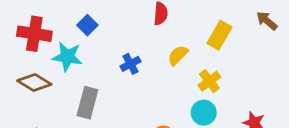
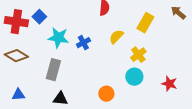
blue square: (87, 25) -> (39, 17), moved
cyan star: (67, 57) -> (58, 38), moved

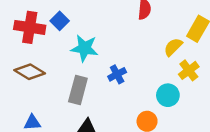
yellow semicircle: (116, 37) -> (173, 47), moved
blue cross: (83, 43) -> (117, 74), moved
cyan circle: (134, 77) -> (168, 95), moved

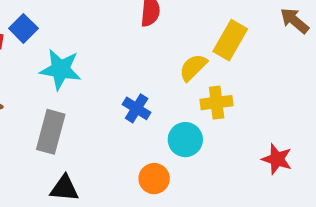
yellow cross: (189, 70) -> (217, 103), turned 30
blue cross: (117, 74) -> (137, 108), moved, turned -30

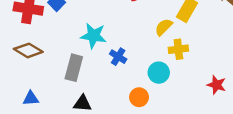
cyan star: (60, 69) -> (94, 36), moved
blue cross: (137, 108) -> (118, 57), moved

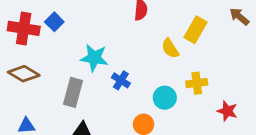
yellow semicircle: (164, 27) -> (170, 48), turned -78
yellow cross: (178, 49) -> (197, 83), moved

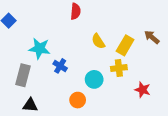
brown arrow: (239, 16) -> (152, 37), moved
yellow rectangle: (195, 30) -> (125, 45), moved

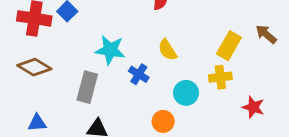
yellow semicircle: (98, 41) -> (167, 50), moved

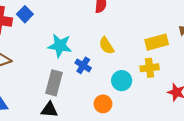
yellow rectangle: (229, 46) -> (157, 42), turned 45
gray rectangle: (87, 87) -> (54, 83), moved

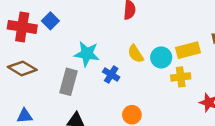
cyan circle: (122, 81) -> (161, 57), moved
gray rectangle: (54, 83) -> (69, 82), moved

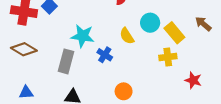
yellow rectangle: (188, 50) -> (174, 33), turned 65
cyan circle: (161, 57) -> (150, 23), moved

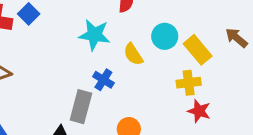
cyan star: (83, 36) -> (94, 35), moved
gray rectangle: (66, 61) -> (81, 107), moved
red star: (193, 80) -> (199, 111), moved

